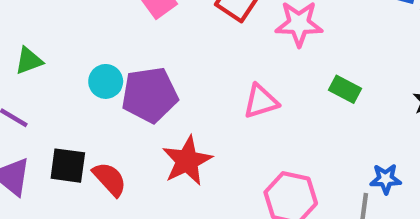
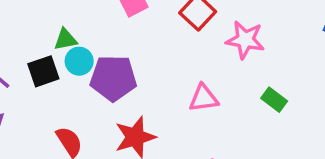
green triangle: (29, 61) -> (65, 40), moved
black square: (68, 166) -> (43, 71), moved, turned -36

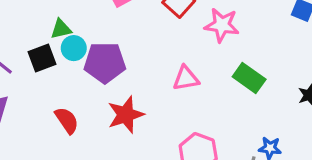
green rectangle: (274, 100) -> (249, 78), size x1.4

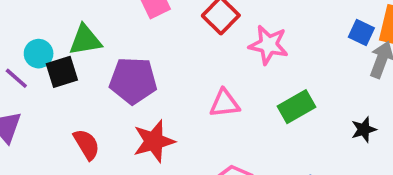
green triangle: (61, 29) -> (85, 40), size x1.4
cyan circle: (74, 48) -> (39, 54), moved
green rectangle: (249, 78) -> (297, 107), turned -68

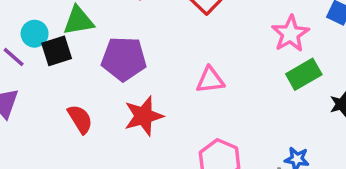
pink star: (268, 45) -> (290, 34), moved, turned 30
green rectangle: (297, 107) -> (304, 74), moved

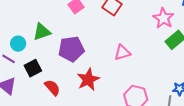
black square: (57, 51) -> (33, 68), moved

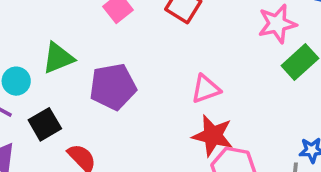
pink star: (163, 18) -> (277, 24), turned 30
red star: (88, 79) -> (213, 136), moved, turned -30

